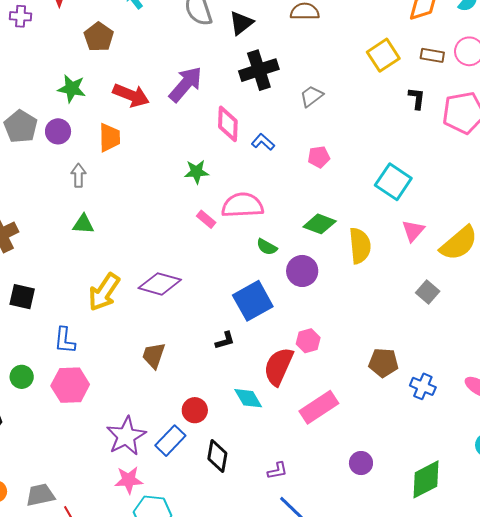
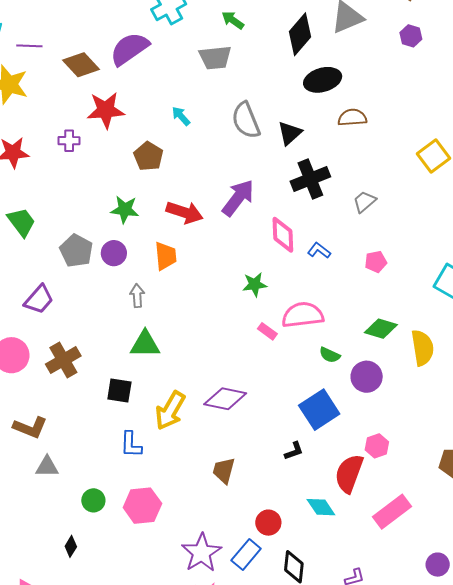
green triangle: (83, 224) -> (145, 344), size x1.4
black square: (22, 297) -> (119, 390), moved
blue L-shape: (65, 340) -> (131, 444), moved

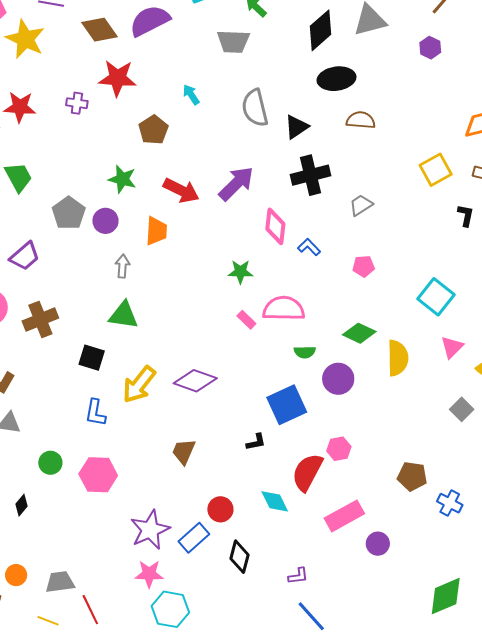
green semicircle: (330, 355) -> (305, 352), turned -35
purple circle: (438, 565) -> (378, 544), moved

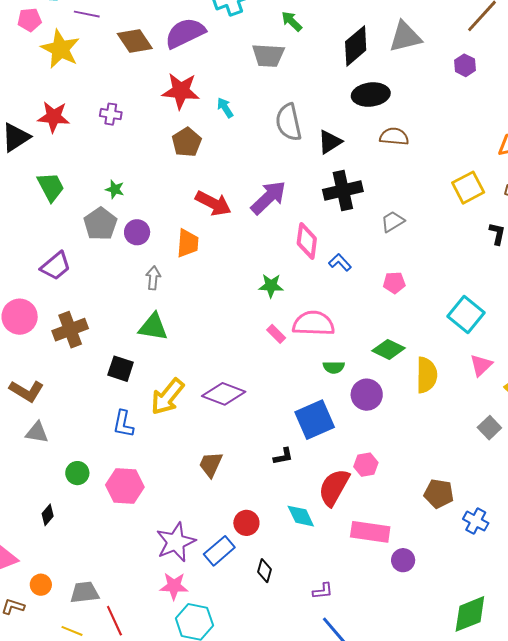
red star: (117, 78) -> (181, 91), moved
green star: (122, 179) -> (115, 189), moved, size x0.7
pink rectangle: (344, 516) -> (370, 532), turned 36
black diamond: (239, 557) -> (265, 571), size x0.7

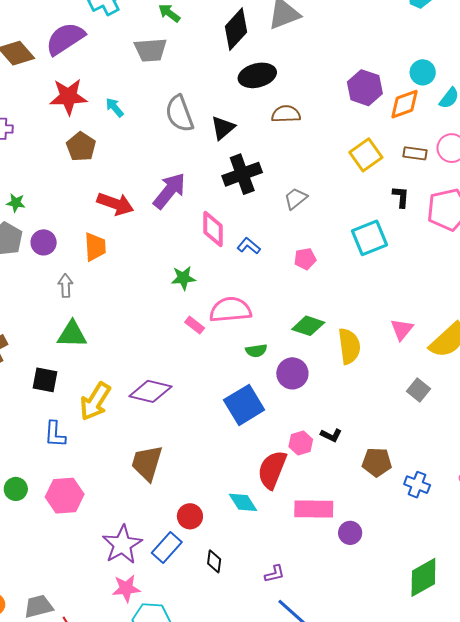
purple hexagon: (465, 65) -> (365, 88), moved, size x1.6
cyan square: (466, 315) -> (369, 238), moved, turned 36
black L-shape: (283, 456) -> (331, 435), moved, turned 45
brown trapezoid: (211, 464) -> (147, 463), size x1.4

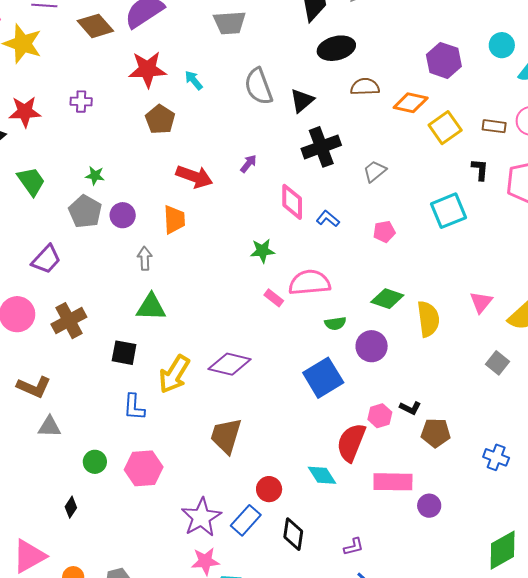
orange diamond: (404, 104) -> (411, 103), moved, turned 32
purple arrow: (169, 191) -> (248, 164), size x0.5
brown pentagon: (377, 462) -> (436, 433), moved
black diamond: (214, 561) -> (293, 534), size x1.4

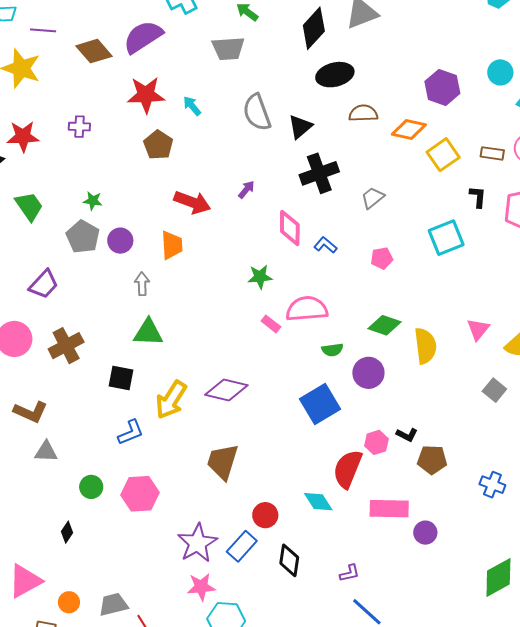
blue L-shape: (134, 407) -> (131, 432), turned -116

